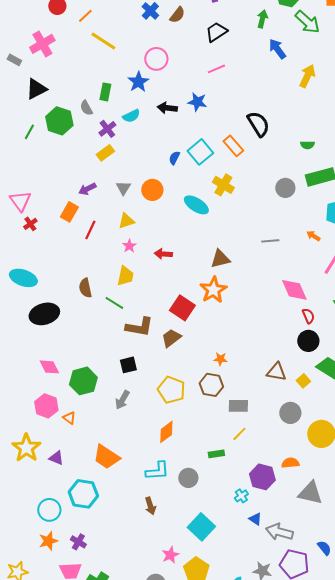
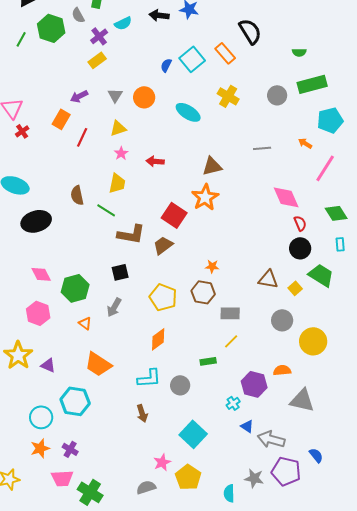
yellow cross: (223, 185) -> (228, 96), moved
orange triangle: (69, 418) -> (85, 323), moved

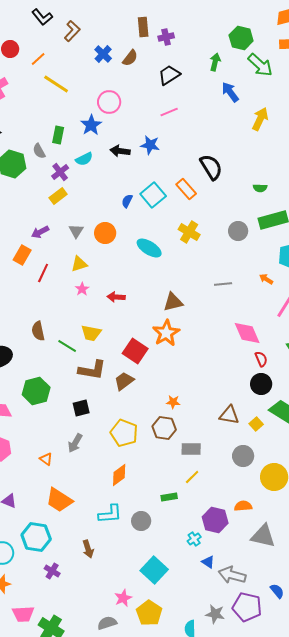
yellow trapezoid: (117, 183) -> (91, 333), moved, turned 90
green hexagon: (75, 288) -> (36, 391), moved
brown arrow: (142, 413) -> (88, 549), moved
purple cross: (70, 449) -> (52, 571), moved

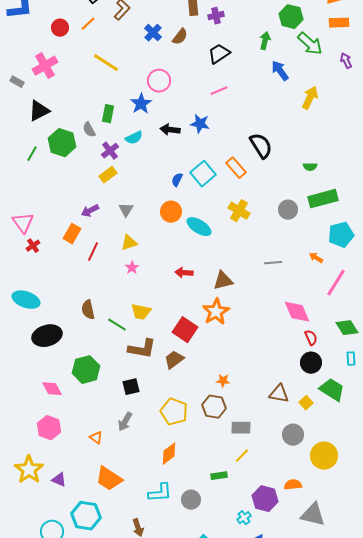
orange line: (38, 59) -> (88, 24), moved
orange circle: (105, 233) -> (171, 212), moved
red arrow: (116, 297) -> (184, 273), moved

